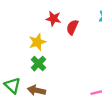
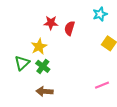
green triangle: (13, 85) -> (22, 63), moved, turned 42

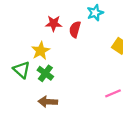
cyan star: (100, 14) -> (95, 13), moved
green triangle: (22, 63) -> (22, 70), turned -35

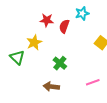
green cross: (45, 73) -> (60, 63), moved
brown arrow: (48, 102) -> (51, 87), moved

